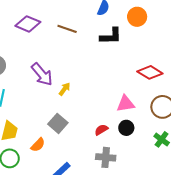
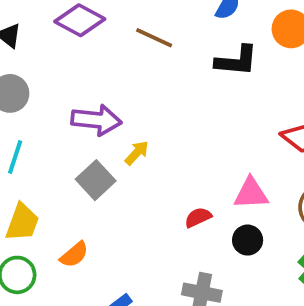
purple arrow: (42, 74) -> (96, 120), turned -50
gray square: (58, 123) -> (96, 180), moved
red semicircle: (101, 130) -> (198, 217), moved

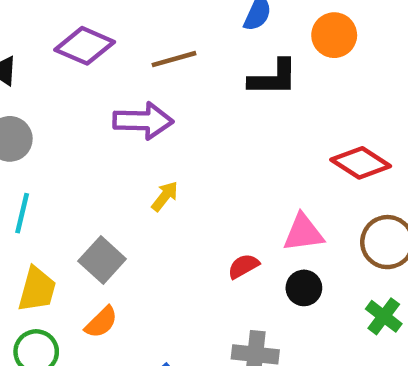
brown line: (154, 38) -> (174, 59), turned -36
purple arrow: (96, 120) -> (143, 121), moved
gray square: (96, 180) -> (102, 260), moved

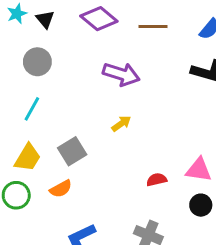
brown line: (174, 59) -> (153, 27), moved
black circle: (304, 288) -> (201, 205), moved

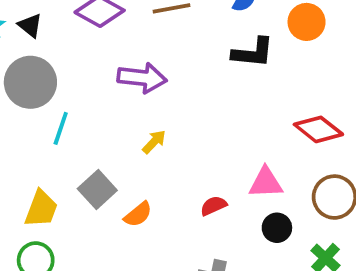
gray circle: (37, 62) -> (30, 82), size x1.4
cyan line: (32, 109) -> (61, 128), moved
orange semicircle: (61, 189) -> (138, 214), moved

